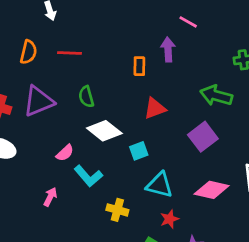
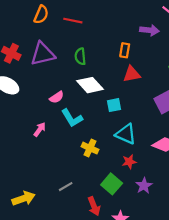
purple arrow: (168, 49) -> (149, 30), turned 90
orange rectangle: (139, 66) -> (125, 50), moved

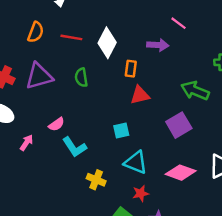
white diamond: (90, 85) -> (107, 43), moved, turned 72
pink arrow: (40, 129) -> (26, 143), moved

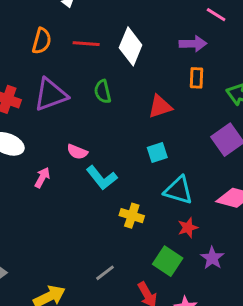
orange rectangle: (131, 69) -> (197, 78), moved
red triangle: (140, 95) -> (160, 107), moved
pink semicircle: (56, 124) -> (77, 152), turned 63

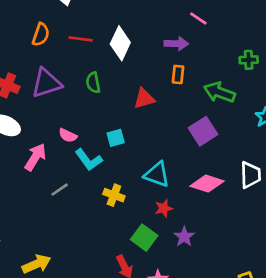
cyan square: (157, 153) -> (116, 138), moved
pink arrow: (42, 178) -> (35, 157), size x1.5
gray line: (105, 273) -> (60, 190), moved

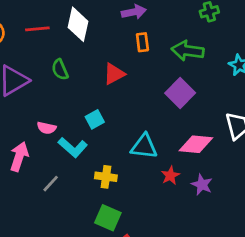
red star: (164, 208) -> (170, 176), moved
purple star: (184, 237) -> (202, 185), moved
green square: (144, 238) -> (108, 218), moved

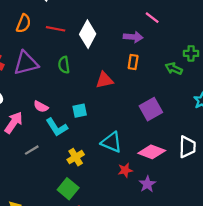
green arrow: (188, 51) -> (174, 69), moved, size x0.7
yellow cross: (106, 177) -> (76, 157), turned 35

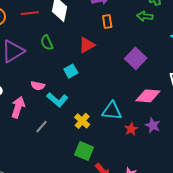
cyan square: (80, 111) -> (71, 71), moved
cyan triangle: (111, 142) -> (112, 111), moved
red star: (125, 170) -> (131, 129), moved

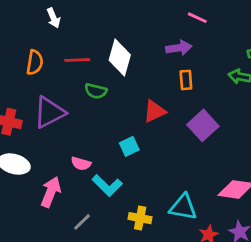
green semicircle: (47, 43) -> (96, 91), moved, turned -56
purple square: (136, 58) -> (203, 125), moved
yellow cross: (82, 121) -> (140, 218), turned -35

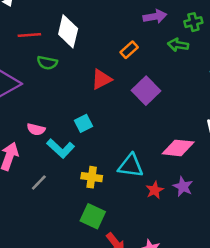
purple arrow: (179, 48) -> (155, 16), moved
orange rectangle: (186, 80) -> (129, 50), turned 54
cyan square: (129, 146) -> (84, 123), moved

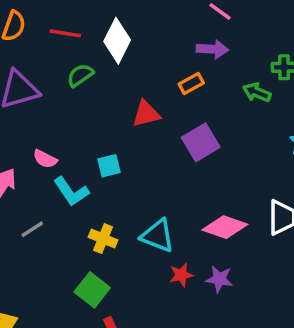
purple arrow: (155, 16) -> (212, 49), moved
green semicircle: (47, 63) -> (80, 75), turned 120
purple star: (183, 187) -> (219, 279), turned -30

